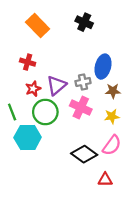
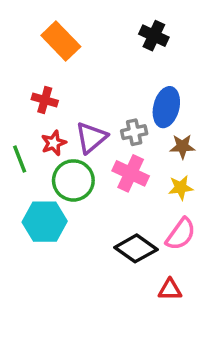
black cross: (84, 22) -> (154, 36), moved
green line: (12, 112) -> (20, 159), moved

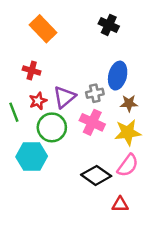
yellow star: (181, 188) -> (128, 132), size x1.5

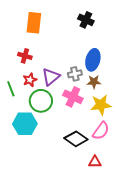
orange rectangle: (43, 29) -> (34, 23), turned 50
brown star: (129, 103) -> (94, 82), moved

